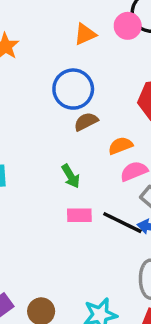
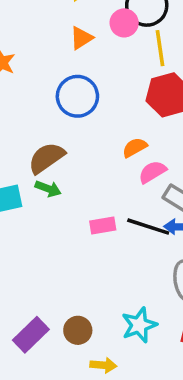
brown semicircle: (86, 122) -> (46, 158), moved, size x1.5
green arrow: (71, 176) -> (48, 189), moved, turned -30

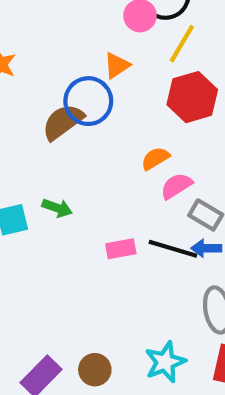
orange triangle: (81, 38) -> (117, 65), moved
yellow line: (160, 48) -> (182, 44), turned 40
brown semicircle: (46, 158) -> (63, 122), moved

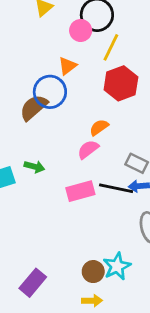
pink semicircle: (176, 186) -> (88, 149), moved
pink rectangle: (121, 249) -> (80, 191), size x1.4
brown circle: (95, 370) -> (93, 272), moved

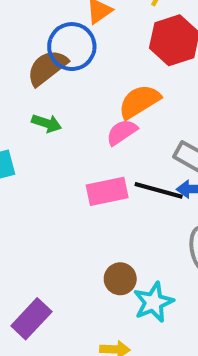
orange semicircle: (99, 127) -> (139, 102), size x1.5
green arrow: (34, 167) -> (47, 123), moved
brown circle: (93, 272) -> (120, 279), moved

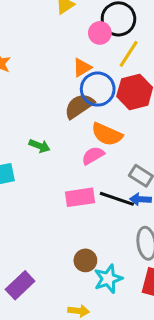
blue circle: (72, 47) -> (98, 89), moved
brown semicircle: (47, 68) -> (79, 106), moved
orange semicircle: (139, 102) -> (107, 134), turned -128

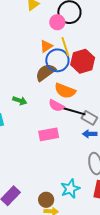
yellow line: (129, 54) -> (65, 47), moved, turned -48
pink semicircle: (93, 156) -> (56, 106), turned -119
black line: (117, 199) -> (74, 111), moved
brown circle: (85, 260) -> (46, 200), moved

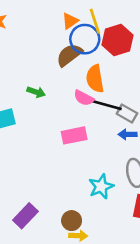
orange semicircle: (65, 91) -> (95, 79), turned 60
cyan star: (70, 189) -> (101, 186), moved

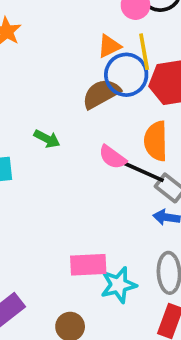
orange semicircle: (95, 79) -> (156, 141), moved
pink rectangle: (74, 135) -> (88, 265), moved

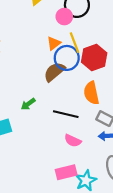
green arrow: (47, 139) -> (28, 104), turned 128
pink semicircle: (112, 157) -> (73, 141), moved
black line: (143, 172) -> (66, 114), moved

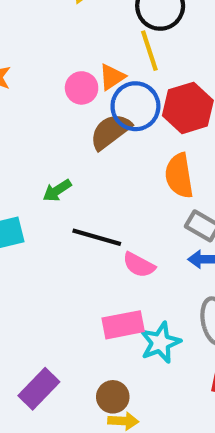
pink circle: (64, 17) -> (82, 88), moved
yellow line: (74, 43) -> (149, 51), moved
black line: (66, 114) -> (97, 237), moved

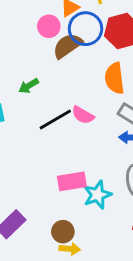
pink circle: (82, 88) -> (49, 26), moved
black line: (97, 237) -> (55, 119), turned -48
pink semicircle: (139, 265) -> (83, 115), moved

